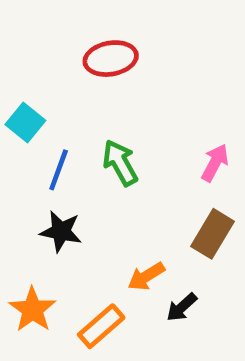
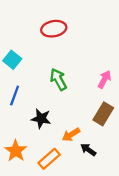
blue line: (59, 170) -> (15, 95), moved
black star: (61, 231) -> (41, 119), moved
black arrow: (182, 307) -> (88, 150), turned 77

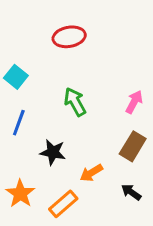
black arrow: (88, 150) -> (131, 192), moved

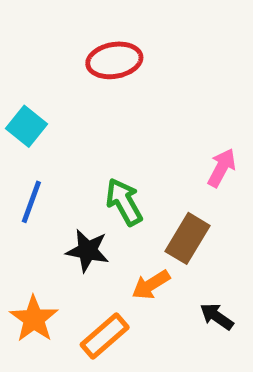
green arrow: (75, 102) -> (124, 202), moved
brown rectangle: (133, 146) -> (187, 238), moved

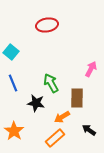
blue line: (31, 202) -> (13, 83), turned -42
brown rectangle: (187, 238) -> (77, 98), turned -30
orange rectangle: (105, 336) -> (55, 138), moved

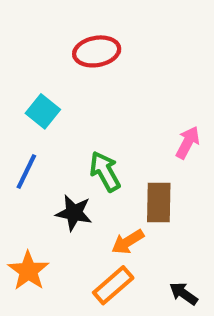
cyan square: (11, 52) -> (43, 111), moved
blue line: (13, 83) -> (26, 171), turned 48
black arrow: (89, 130) -> (184, 294), moved

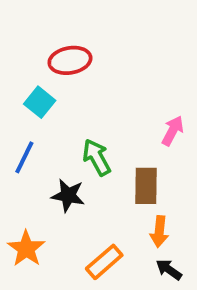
red ellipse: (97, 51) -> (70, 60), moved
orange arrow: (128, 242) -> (159, 232), moved, turned -52

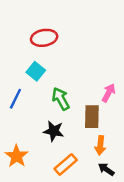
cyan square: (40, 102) -> (36, 71), moved
pink arrow: (173, 131) -> (109, 93), moved
black star: (68, 195) -> (54, 131), moved

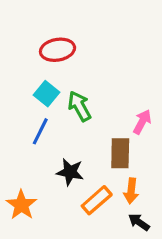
blue line: (15, 99) -> (40, 131), moved
green arrow: (61, 99) -> (79, 106), moved
orange rectangle: (66, 164) -> (97, 200), moved

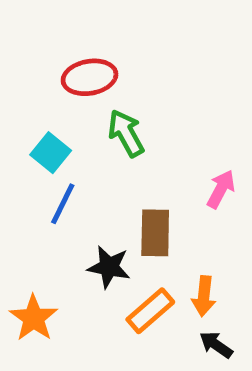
cyan square: (47, 94) -> (51, 153), moved
green arrow: (79, 106) -> (126, 133), moved
brown rectangle: (120, 153) -> (155, 233), moved

